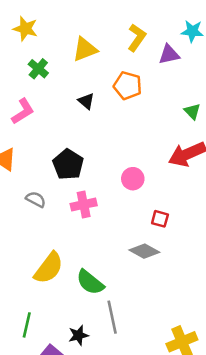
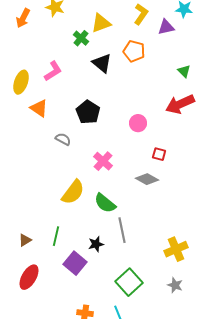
green cross: (38, 69) -> (81, 38), moved
black triangle: (86, 101) -> (102, 63), size x1.5
pink cross: (84, 205) -> (103, 161), moved, turned -36

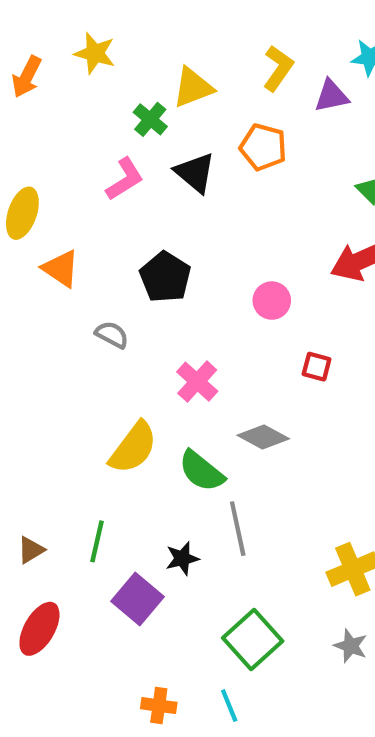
pink L-shape: (53, 71) -> (125, 179), moved
gray diamond: (147, 179) -> (263, 437), moved

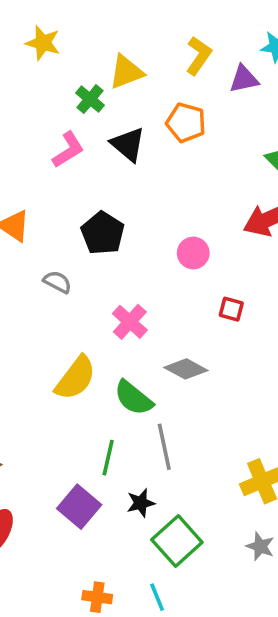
green line: (97, 541) -> (108, 458), moved
black star: (182, 558) -> (141, 503), moved

